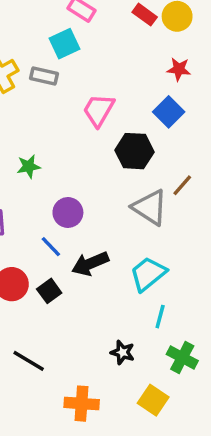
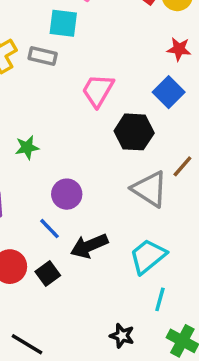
cyan square: (65, 44) -> (63, 23), turned 32

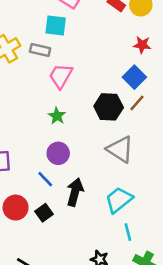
pink trapezoid: (98, 90) -> (61, 76), moved
green star: (27, 147) -> (57, 116), moved, turned -30
brown line: (182, 166) -> (137, 103), moved
black arrow: (89, 246) -> (75, 192), turned 128
cyan line: (160, 299) -> (128, 232), turned -30

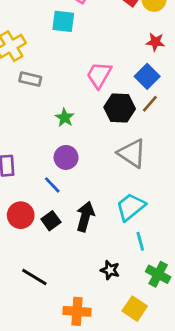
gray rectangle: (40, 50) -> (30, 79), moved
pink trapezoid: (61, 76) -> (99, 75), moved
black arrow: (75, 192) -> (85, 217), moved

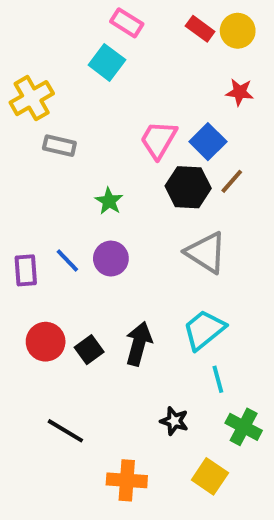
cyan square: (63, 21) -> (107, 62), turned 30
blue square: (147, 76) -> (208, 142), moved
blue line: (52, 185) -> (67, 260), moved

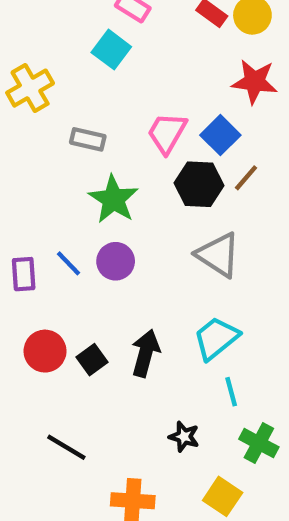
red star: (240, 92) -> (255, 82), size x1.5
gray rectangle: (59, 146) -> (88, 139), moved
green star: (109, 201) -> (113, 199), size x1.6

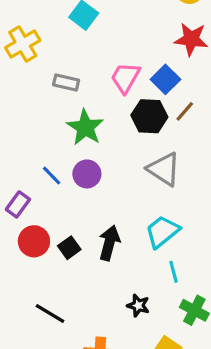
purple rectangle: (24, 274) -> (18, 204), moved, turned 40

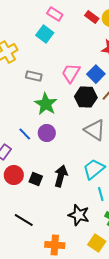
black square: (69, 248) -> (36, 179), turned -32
black star: (138, 305) -> (79, 215), size x1.5

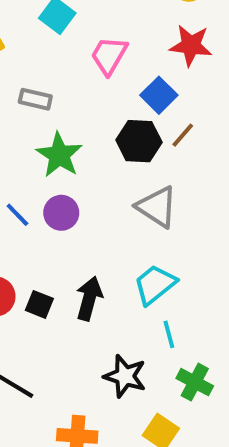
pink trapezoid: (71, 73) -> (109, 55), moved

